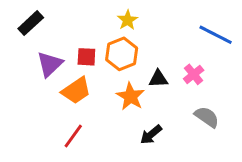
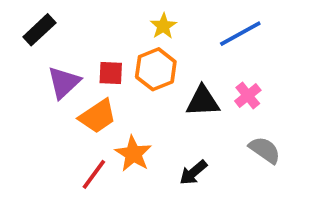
blue line: (216, 35) -> (240, 34), moved, turned -56
black triangle: (158, 79) -> (203, 101), size x1.4
orange star: (130, 96) -> (133, 154), moved

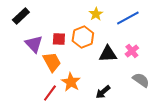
yellow star: (163, 26) -> (96, 14), moved
purple triangle: (64, 82) -> (34, 44), turned -30
orange trapezoid: (98, 116) -> (52, 62), turned -85

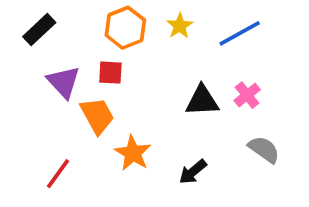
orange hexagon: (83, 37) -> (125, 28), moved
red line: (50, 93) -> (58, 174), moved

